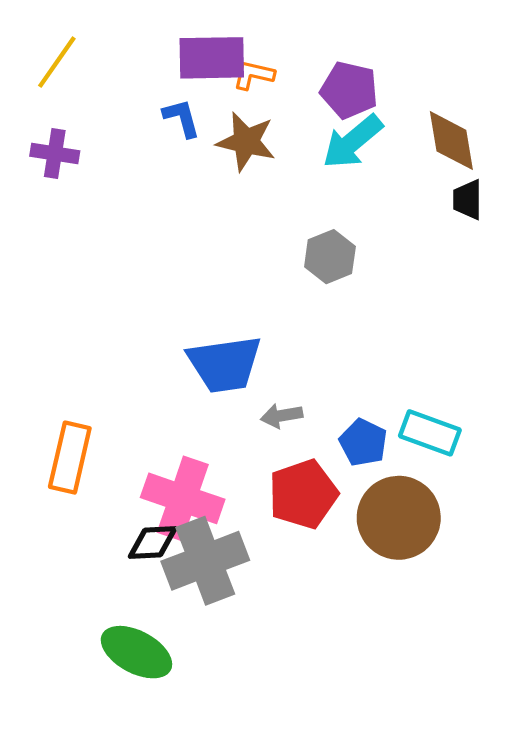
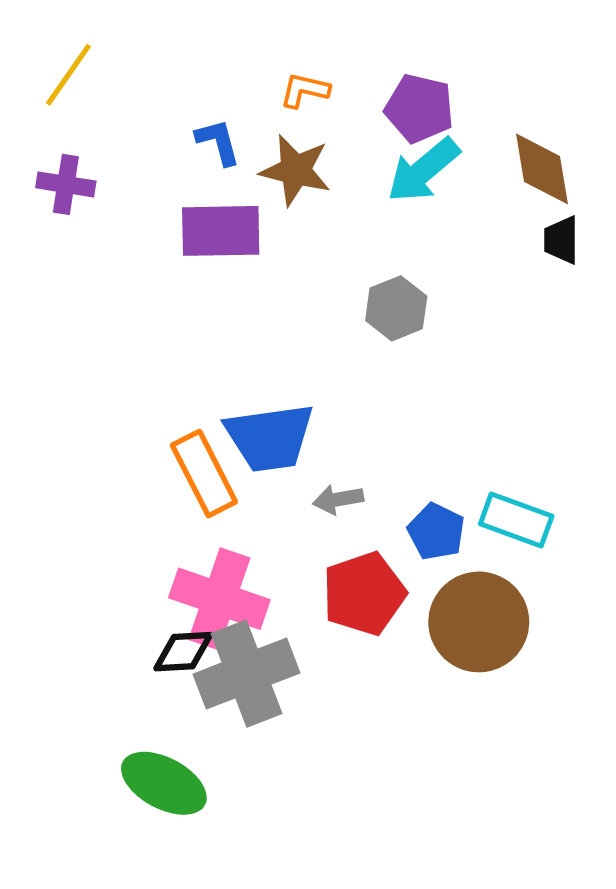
purple rectangle: (212, 58) -> (221, 231), moved
orange rectangle: (70, 458) -> (204, 474), moved, turned -40

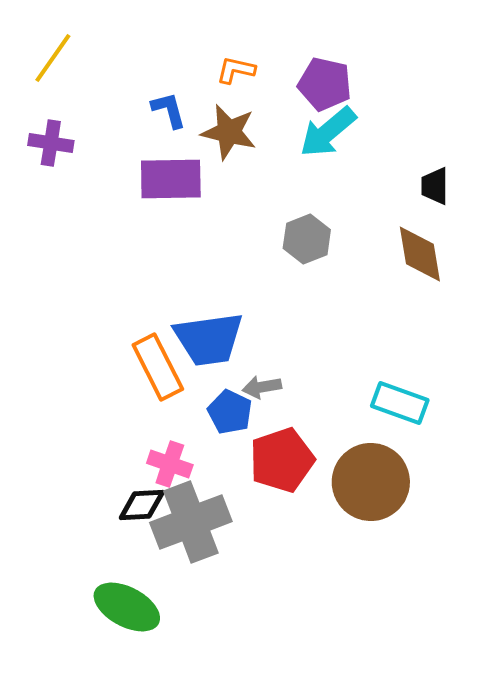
brown diamond: (542, 169) -> (420, 254), moved
blue pentagon: (436, 532) -> (230, 412), moved
pink cross: (219, 599) -> (170, 464), size x0.6

